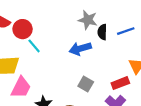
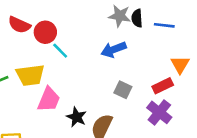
blue line: (126, 31) -> (164, 25), turned 30
black semicircle: (102, 32) -> (137, 18), moved

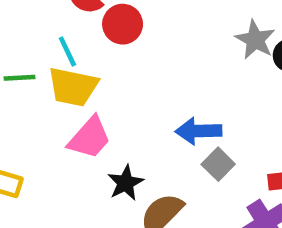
blue arrow: (114, 50) -> (199, 131), moved
cyan line: (60, 51) -> (67, 52), moved

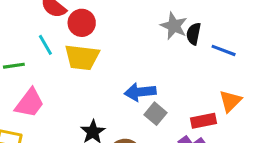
yellow trapezoid: (73, 87) -> (82, 57), moved
pink trapezoid: (90, 138) -> (30, 103), moved

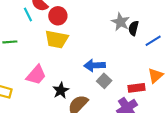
cyan line: (45, 45) -> (28, 15), moved
blue line: (224, 50) -> (153, 41), turned -56
pink trapezoid: (30, 103) -> (36, 75), moved

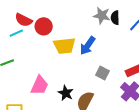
cyan line: (28, 15) -> (16, 33), turned -72
yellow trapezoid: (57, 39) -> (64, 46), moved
blue arrow: (95, 65) -> (88, 46), moved, turned -36

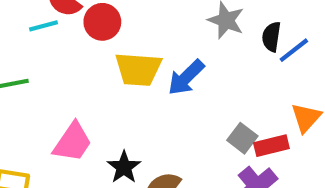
black semicircle: (115, 18) -> (271, 37), moved
gray square: (102, 73) -> (242, 138), moved

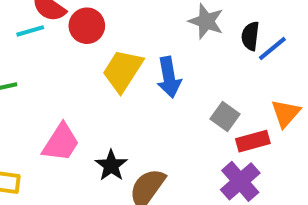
yellow trapezoid: (138, 69) -> (123, 71), turned 120
blue arrow: (186, 77) -> (169, 77), turned -54
gray square: (242, 138) -> (225, 117), moved

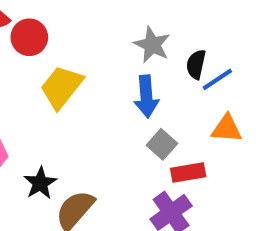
blue arrow: (169, 77) -> (146, 96), moved
orange triangle: (286, 113) -> (227, 129), moved, turned 48

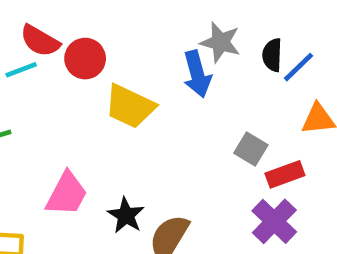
yellow trapezoid: (61, 87) -> (130, 106), turned -93
blue arrow: (146, 96) -> (197, 74), moved

